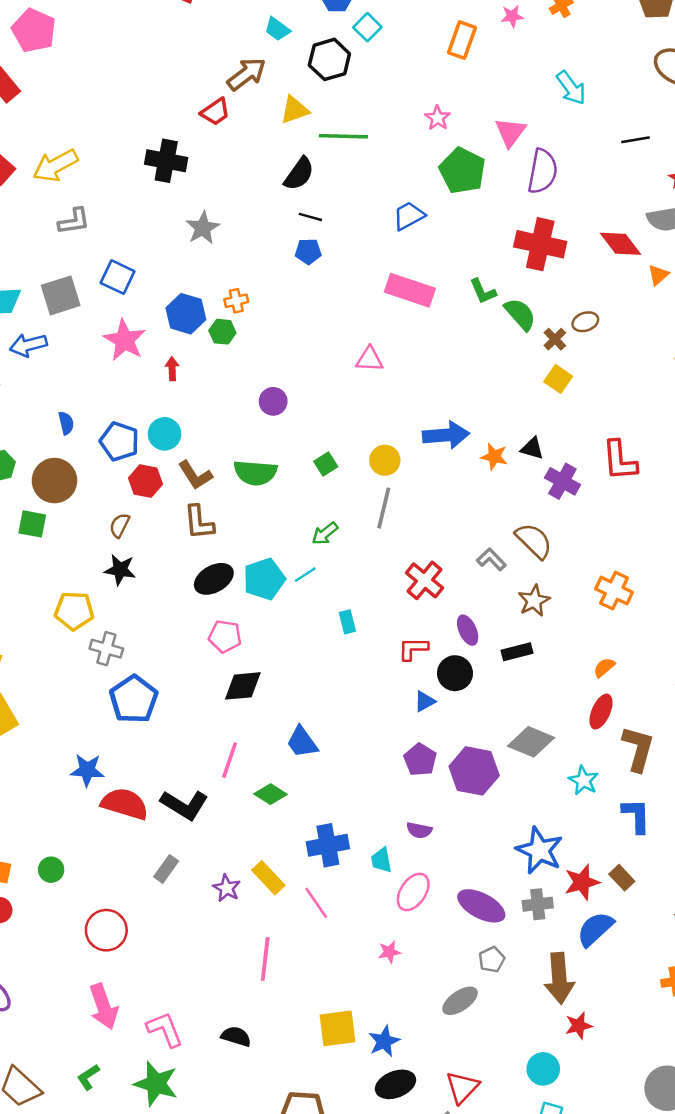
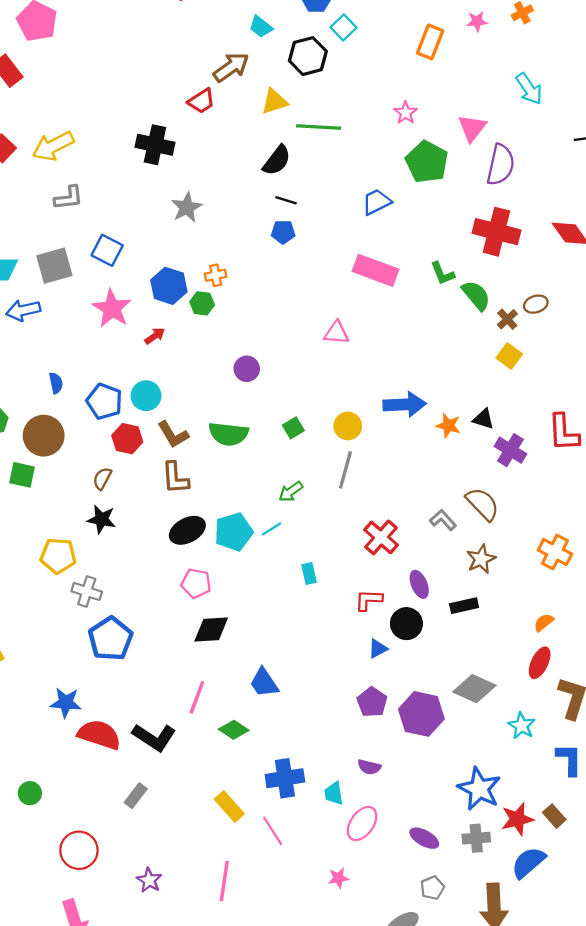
red arrow: (172, 369) -> (155, 336), turned 55
purple star: (227, 888) -> (149, 880), moved
purple ellipse: (481, 906) -> (424, 838), size x0.7

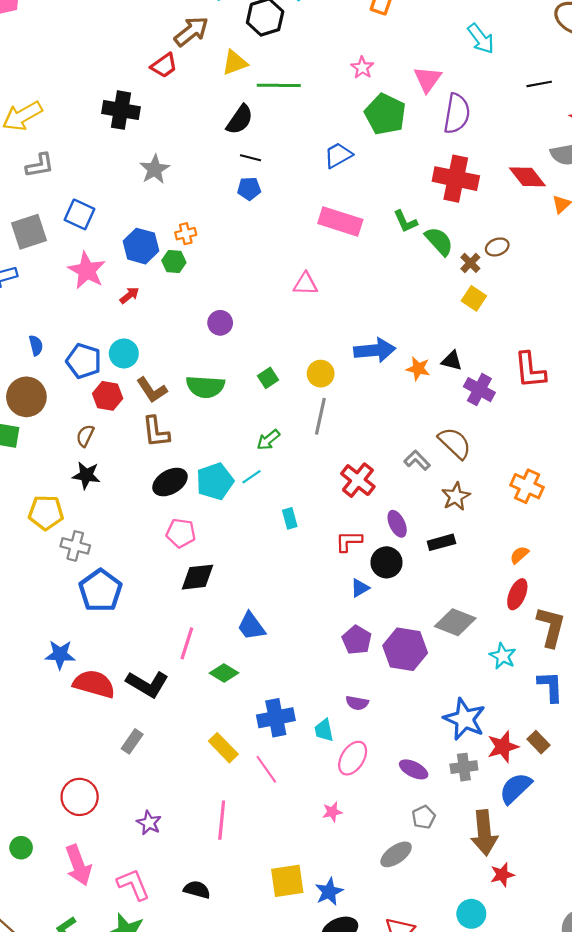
green circle: (30, 793) -> (21, 848), moved

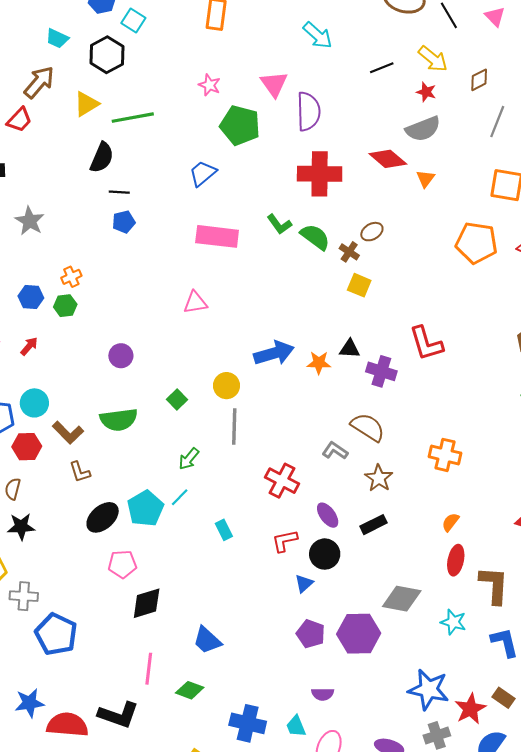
blue hexagon: (141, 246) -> (31, 297), size x0.7
brown L-shape: (156, 432) -> (80, 472), size x0.7
blue cross: (276, 718) -> (248, 723), turned 36

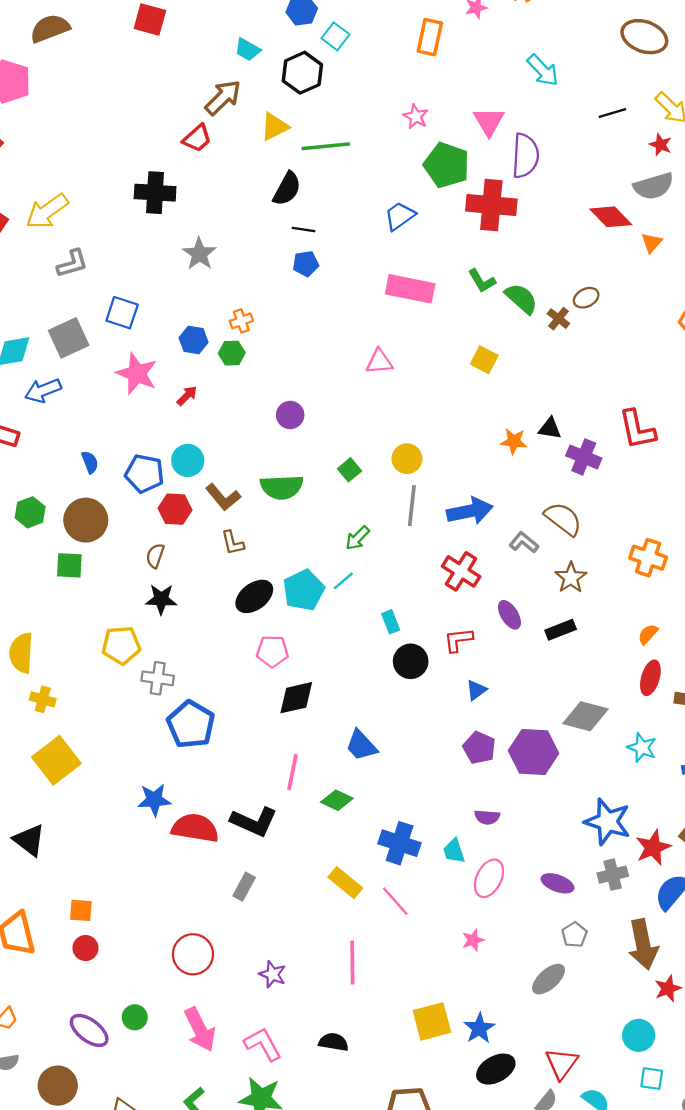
red cross: (320, 174) -> (491, 205), moved
yellow square: (359, 285) -> (484, 360), moved
blue arrow: (274, 353) -> (470, 511), moved
black circle: (325, 554) -> (411, 661), moved

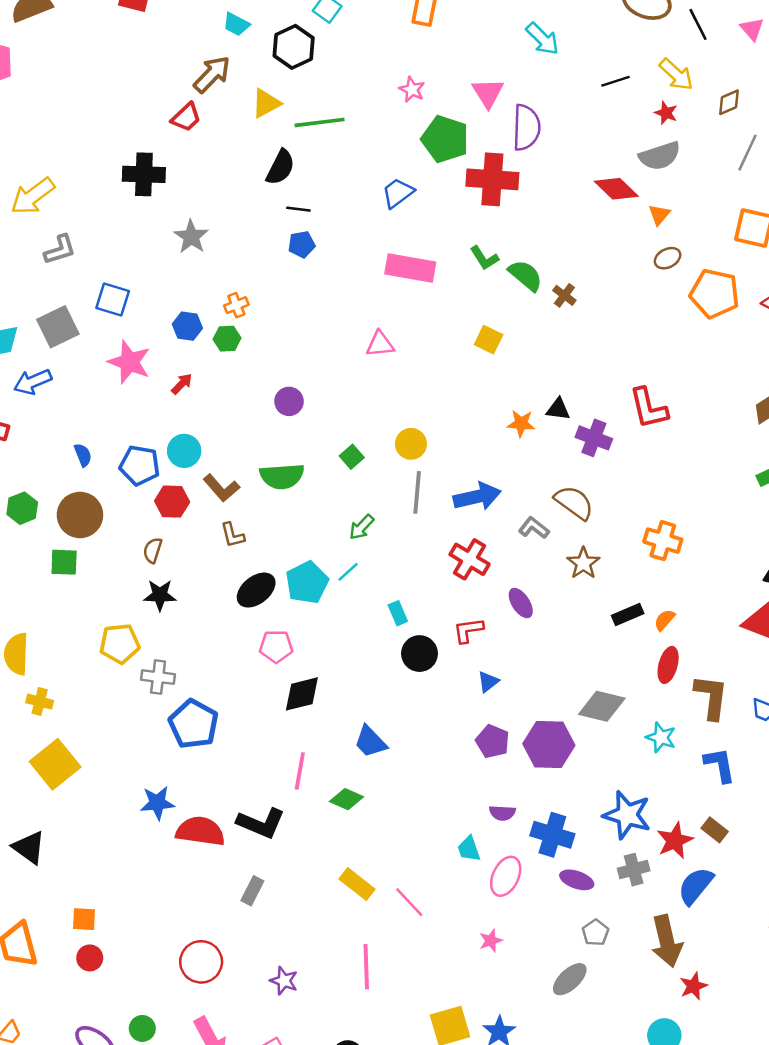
brown ellipse: (586, 298) -> (668, 258), moved
black rectangle: (561, 630) -> (628, 615), moved
blue cross: (400, 843) -> (552, 835), moved

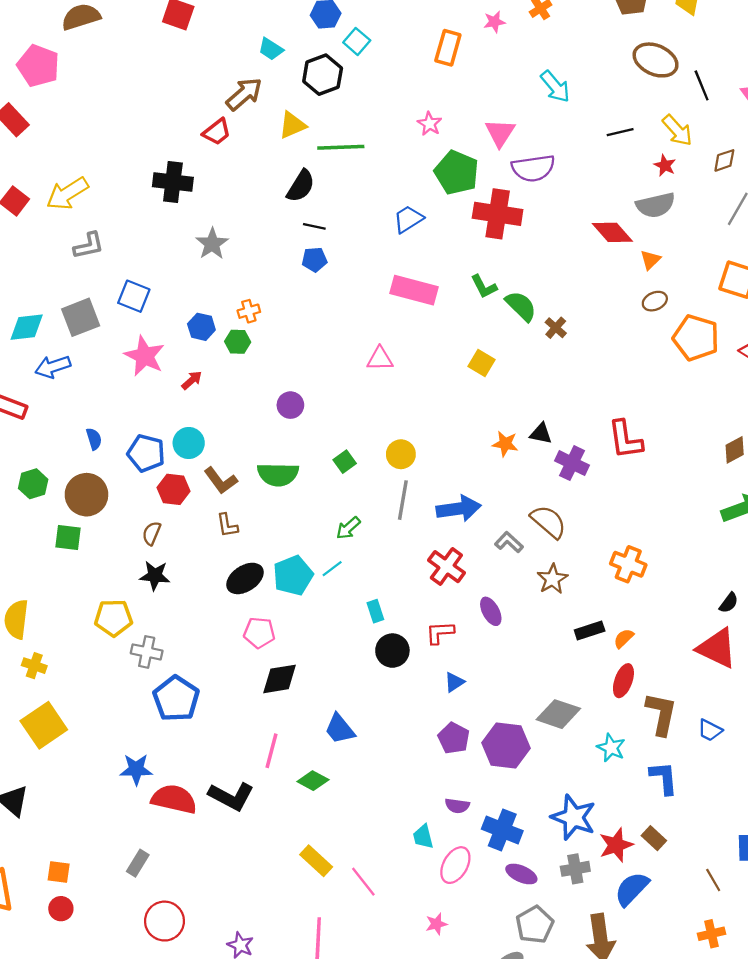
purple semicircle: (526, 128) -> (533, 168), turned 75
gray rectangle: (252, 891) -> (138, 863), moved
gray pentagon: (595, 933) -> (535, 925), size x1.5

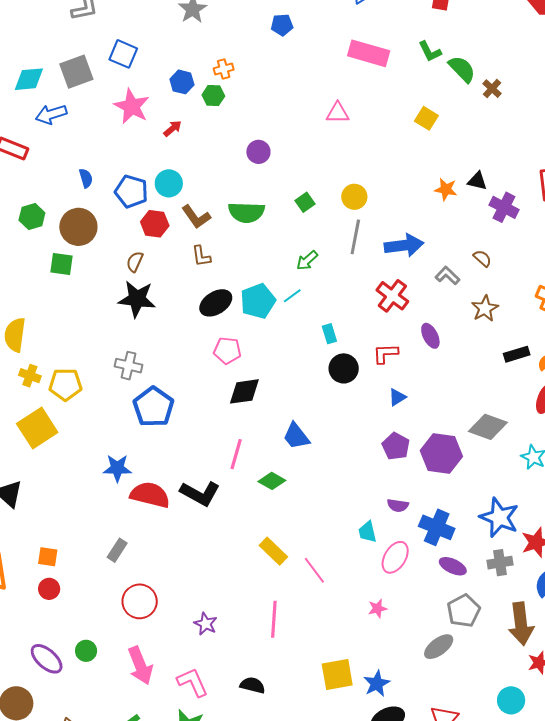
brown semicircle: (548, 522) -> (482, 258), size x0.6
black star: (155, 576) -> (137, 299), size x1.4
yellow pentagon: (113, 618) -> (65, 384), moved

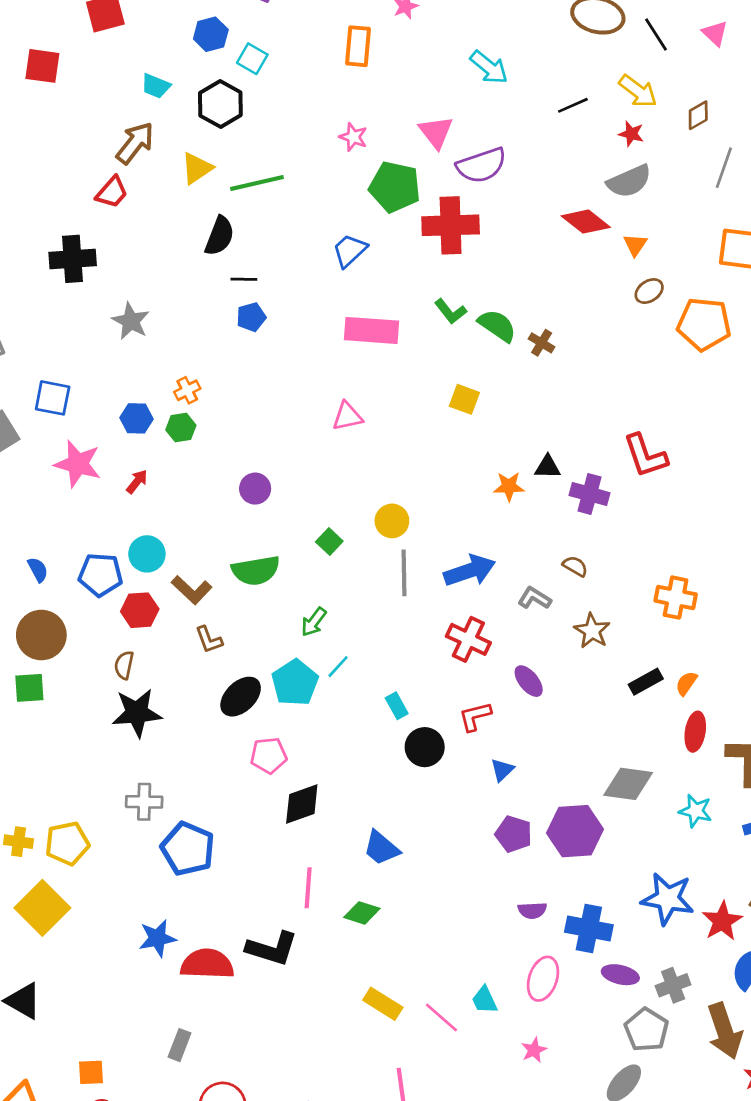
green arrow: (307, 260) -> (314, 622), moved
cyan trapezoid: (367, 532) -> (484, 1000), moved
gray cross: (500, 563) -> (673, 985), moved

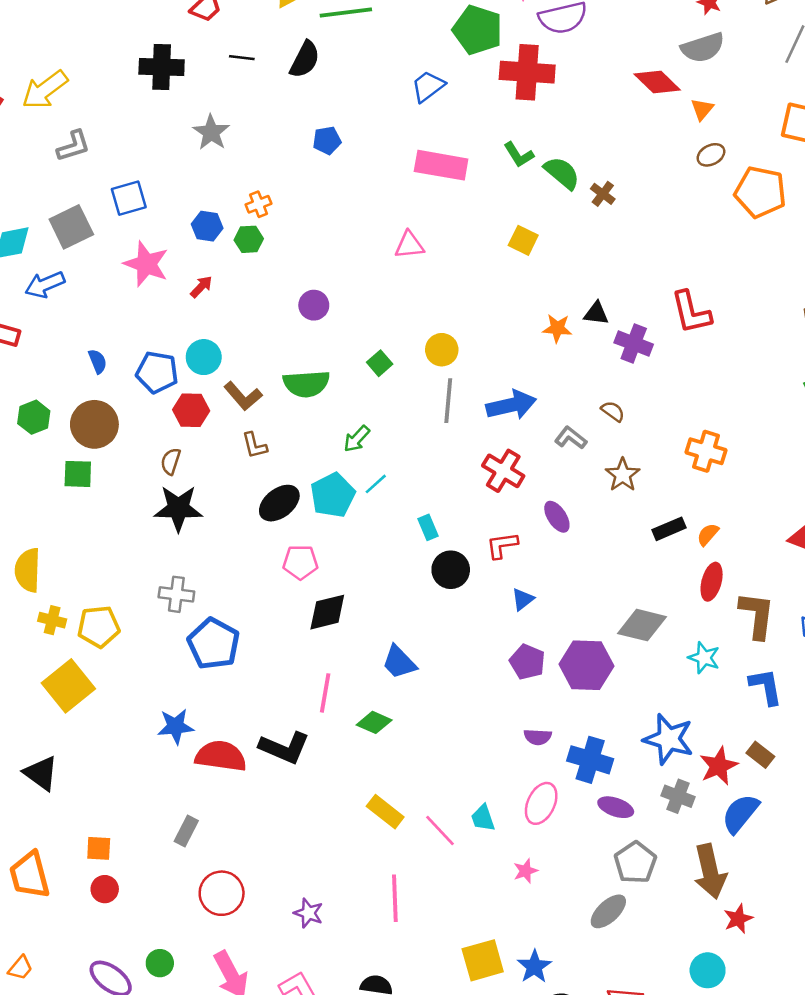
black line: (244, 279) -> (242, 58), moved
blue square: (53, 398) -> (129, 198), turned -33
gray cross: (673, 985) -> (678, 796), moved, turned 36

